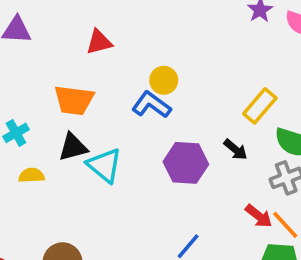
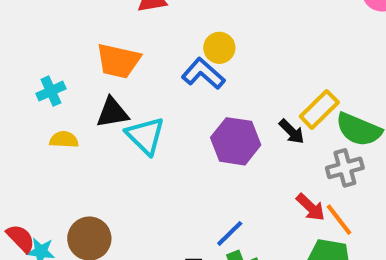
yellow rectangle: (260, 106) -> (319, 109), moved

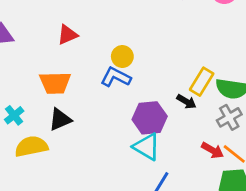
cyan triangle: (145, 136) -> (147, 147), moved
yellow semicircle: (64, 140) -> (31, 146), size x1.6

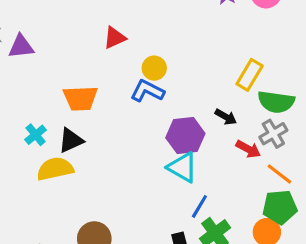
red triangle: (68, 35) -> (115, 38), moved
yellow rectangle: (202, 82) -> (250, 75), moved
black triangle: (60, 119) -> (71, 140), moved
red arrow: (213, 150) -> (248, 149), moved

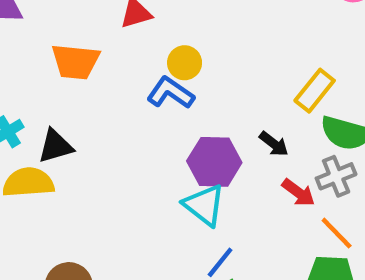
orange trapezoid: (80, 98) -> (75, 62), moved

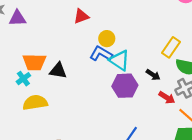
orange trapezoid: (75, 62) -> (34, 62), moved
black triangle: (56, 146) -> (58, 71), moved, turned 30
cyan triangle: (204, 205) -> (119, 60), moved

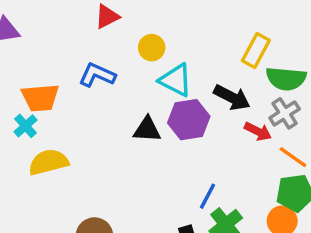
blue L-shape: (101, 54) -> (97, 75), moved
black triangle: (58, 71) -> (147, 130), moved
black arrow: (153, 75) -> (232, 97), size x1.5

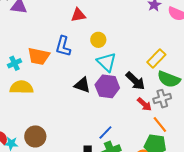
blue L-shape: (97, 75) -> (63, 46), turned -115
orange trapezoid: (40, 98) -> (39, 56), moved

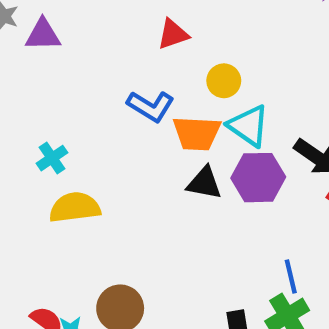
blue L-shape: (63, 46) -> (151, 106), turned -65
orange trapezoid: (39, 56) -> (197, 133), moved
blue line: (105, 132) -> (291, 277), moved, turned -49

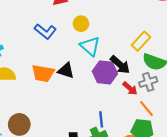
orange trapezoid: (197, 133) -> (43, 73), moved
purple hexagon: (258, 178) -> (105, 72), moved

